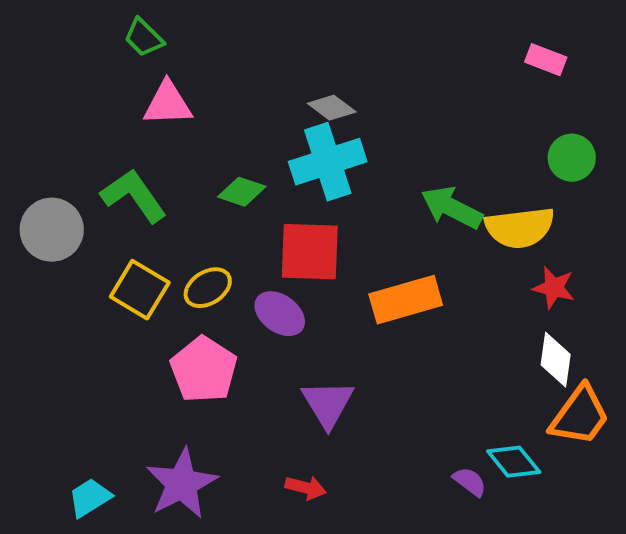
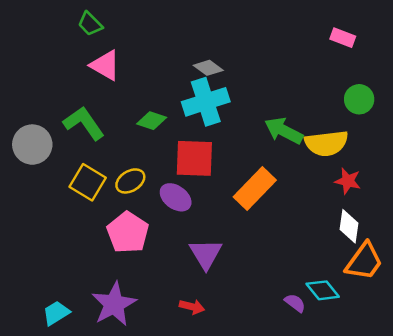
pink triangle: (168, 104) -> (105, 65), turned 32
orange rectangle: (406, 300) -> (255, 189), turned -30

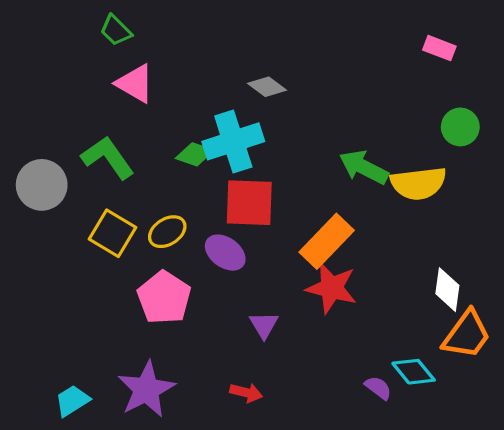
cyan cross: (206, 102) -> (233, 141), moved
red star: (348, 181) -> (331, 288), moved, size x1.5
purple triangle: (206, 254) -> (264, 325), size x0.7

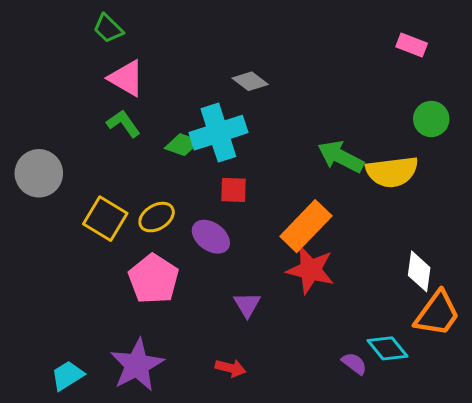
green L-shape: (108, 158) -> (123, 124), moved, size x0.7
red square: (249, 203) -> (234, 190), size x0.6

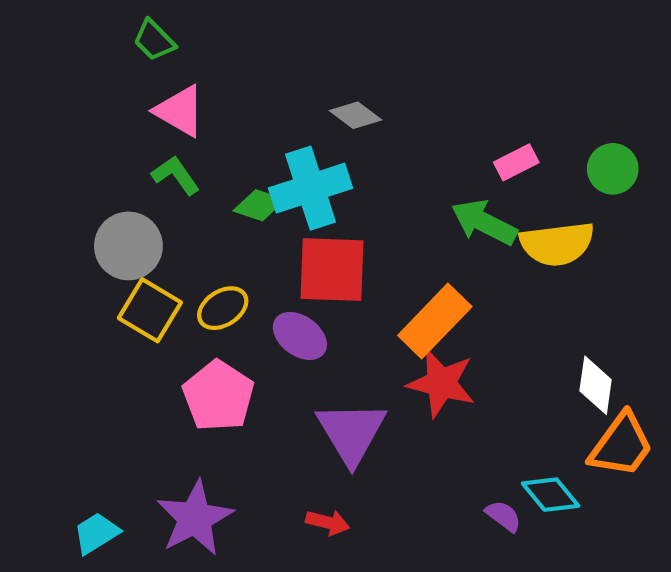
pink rectangle: (412, 45) -> (516, 162), moved, turned -48
gray circle: (39, 173) -> (128, 246), moved
red square: (234, 190) -> (332, 270), size x1.8
purple triangle: (247, 305) -> (351, 432), size x1.8

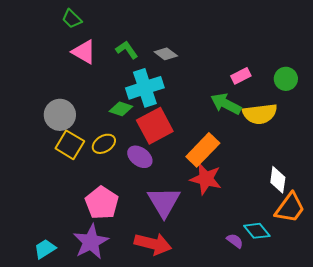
green L-shape: (176, 175) -> (127, 50), moved
green diamond: (259, 205) -> (121, 109), moved
red square: (332, 270) -> (155, 126), turned -30
pink pentagon: (218, 396) -> (102, 203), moved
red arrow: (328, 522) -> (153, 244), size x1.8

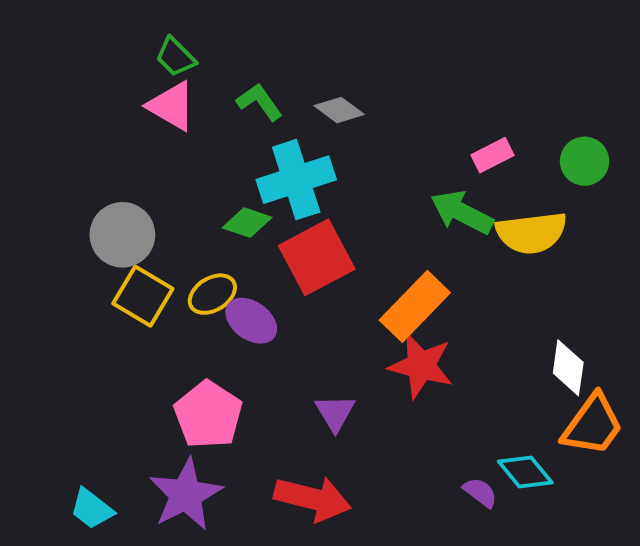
green trapezoid: (72, 19) -> (176, 57), moved
purple ellipse: (140, 157) -> (251, 321), moved
purple triangle: (164, 202) -> (335, 413), size x0.6
cyan trapezoid: (45, 249) -> (92, 509), turned -110

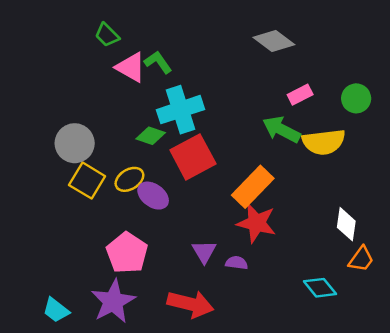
pink triangle: (171, 106) -> (131, 67), moved
gray diamond: (339, 110) -> (274, 41), moved, size x1.4
orange trapezoid: (593, 425) -> (361, 259), size x0.7
purple semicircle: (480, 492) -> (237, 263), moved, turned -30

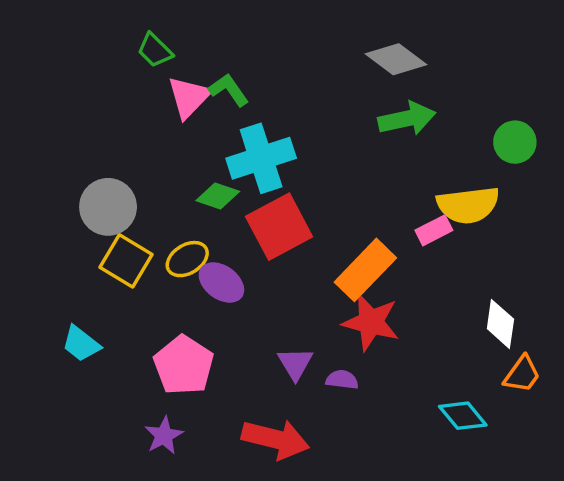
pink triangle: (131, 67) -> (189, 97), turned 44
pink rectangle: (300, 95) -> (434, 230), moved
green arrow: (281, 130) -> (407, 119), moved, turned 141
purple star: (113, 301) -> (164, 436), size x0.6
cyan trapezoid: (56, 310) -> (81, 344), moved

